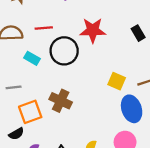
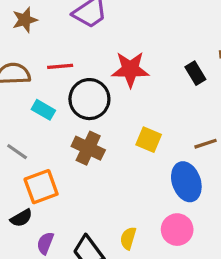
yellow square: (117, 81) -> (149, 140), moved
gray line: (14, 87) -> (17, 152), turned 42
brown cross: (61, 101) -> (88, 148), moved

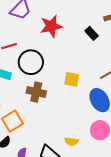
red star: (130, 69) -> (51, 26), moved
yellow semicircle: (128, 238) -> (71, 141), turned -88

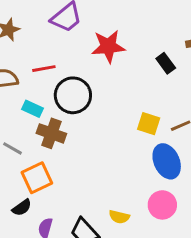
yellow square: (72, 79) -> (149, 124), moved
brown cross: (36, 92) -> (51, 133), moved

